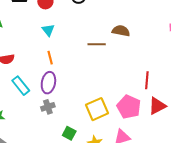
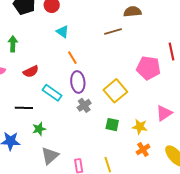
pink pentagon: (129, 107) -> (149, 68), moved
yellow square: (97, 109) -> (115, 91), moved

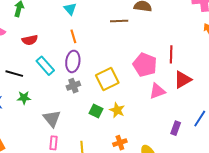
pink triangle: (164, 113) -> (157, 91), moved
yellow star: (140, 127) -> (117, 110), moved
gray triangle: (50, 156) -> (52, 119), moved, turned -42

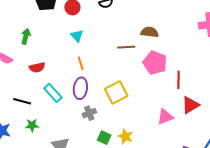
pink pentagon: (145, 65) -> (155, 63), moved
yellow square: (107, 79) -> (116, 92), moved
gray cross: (73, 86) -> (89, 113), moved

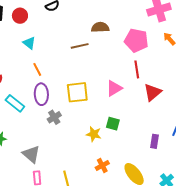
pink pentagon: (155, 63) -> (136, 40), moved
yellow square: (116, 92) -> (77, 92), turned 30
pink triangle: (165, 117) -> (114, 88), moved
green square: (104, 138) -> (113, 124), moved

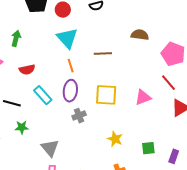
cyan triangle: (29, 43) -> (67, 38), size x1.6
brown line: (80, 46) -> (103, 53), moved
red line: (137, 69) -> (168, 83), turned -42
green square: (113, 124) -> (148, 148), moved, turned -32

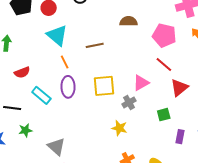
gray cross: (79, 116) -> (129, 102), moved
green square: (148, 148) -> (164, 115), moved

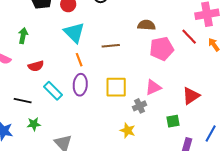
pink pentagon: (164, 35) -> (162, 49), moved, turned -30
red line: (164, 64) -> (189, 37), moved

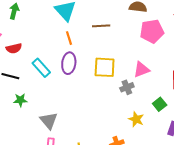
red semicircle: (36, 66) -> (14, 48), moved
green square: (173, 121) -> (160, 104), turned -32
yellow star: (128, 130) -> (136, 119), moved

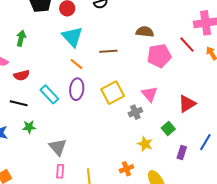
orange line: (69, 38) -> (76, 64), turned -32
yellow square: (105, 67) -> (113, 93), turned -30
pink triangle: (142, 70) -> (150, 94), turned -48

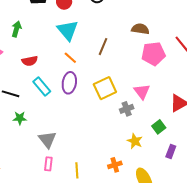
brown line: (108, 51) -> (103, 47), turned -66
red semicircle: (22, 75) -> (30, 61), moved

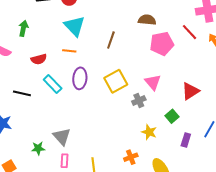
orange line: (70, 58) -> (69, 51), moved, turned -32
green star: (20, 118) -> (38, 148), moved

